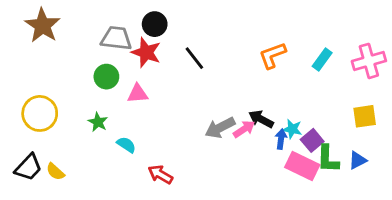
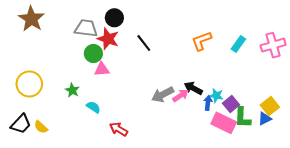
green circle: (106, 77) -> (93, 54), moved
yellow square: (365, 116) -> (270, 106), moved, turned -30

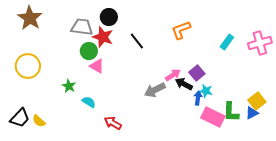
orange L-shape: (202, 41) -> (181, 30), moved
pink triangle: (102, 69) -> (97, 66), turned 35
yellow circle: (29, 84) -> (28, 66), moved
pink arrow: (181, 96) -> (173, 75), moved
purple square: (231, 104) -> (197, 73), moved

